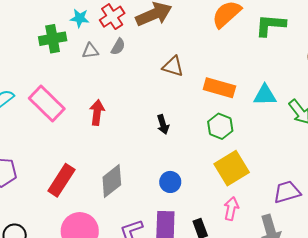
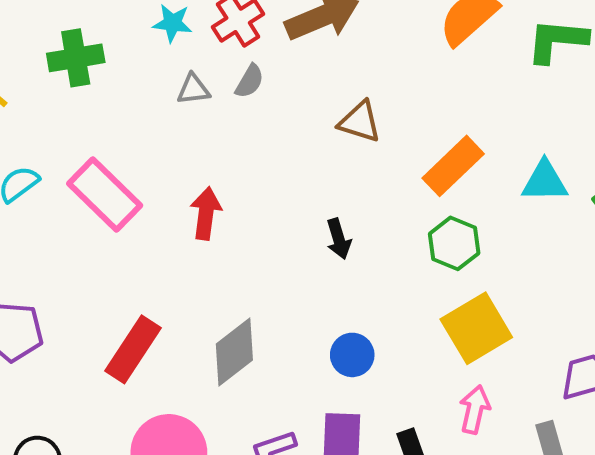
green cross: (53, 39) -> (76, 58), moved
orange rectangle: (219, 88) -> (453, 166), turned -60

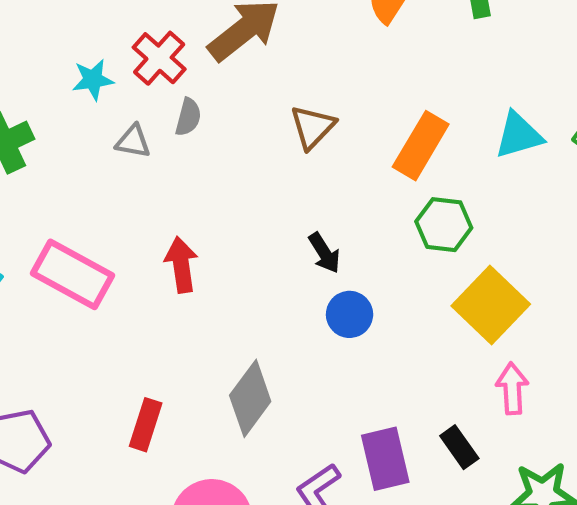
gray triangle: (193, 89) -> (133, 141), turned 33
brown triangle: (360, 122) -> (313, 127), turned -48
red rectangle: (133, 349) -> (146, 425), size x0.7
blue circle: (352, 355) -> (350, 314), moved

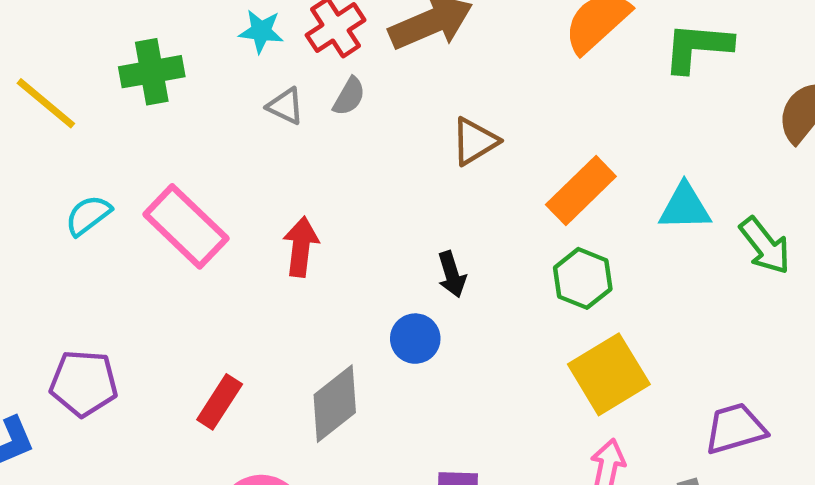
blue circle: (350, 314) -> (415, 339), moved

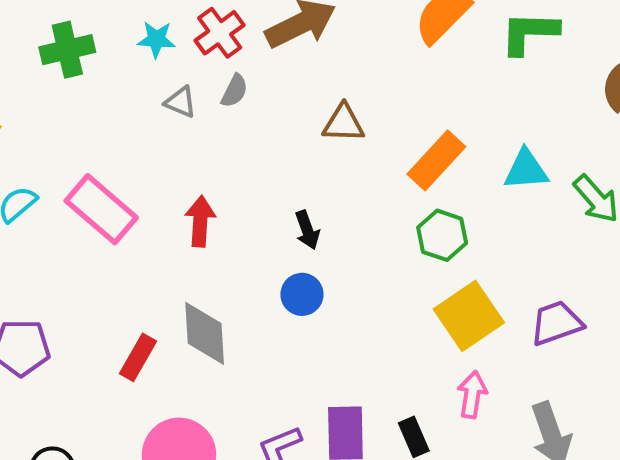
green cross: (152, 72) -> (67, 50), moved
brown triangle: (475, 141) -> (343, 123), turned 36
black arrow: (452, 274) -> (307, 230), moved
gray diamond: (335, 404) -> (205, 333), moved, turned -52
purple trapezoid: (735, 429) -> (556, 323), moved

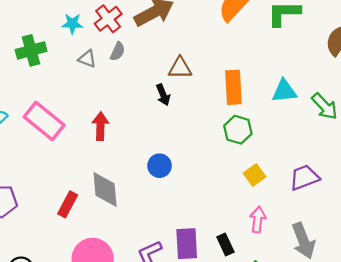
green cross: (67, 50) -> (31, 50), moved
orange rectangle: (436, 160) -> (233, 87), turned -44
black arrow: (307, 230) -> (163, 95), moved
yellow square: (469, 316) -> (255, 175), size x0.6

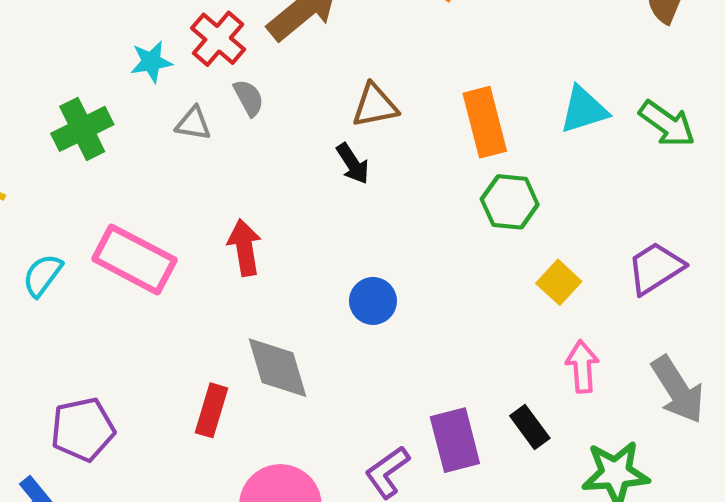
gray semicircle: (118, 51) -> (249, 98), turned -42

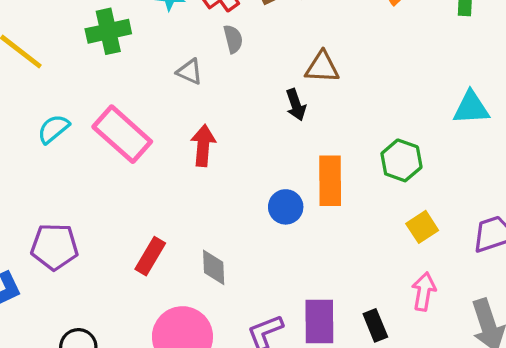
orange rectangle: (485, 122) -> (330, 181), moved
gray triangle: (193, 124) -> (190, 72), moved
gray diamond: (278, 368) -> (214, 267), moved, size x0.7

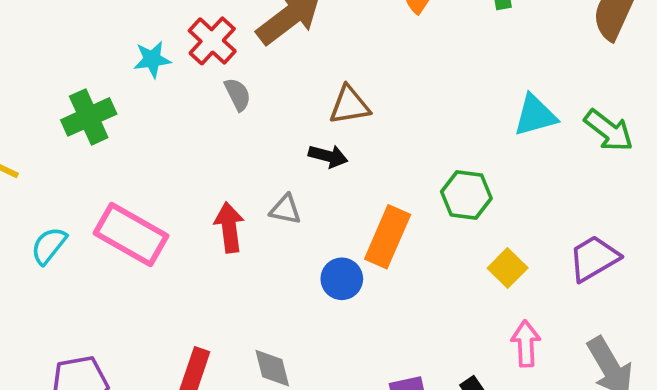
gray triangle: (190, 72) -> (285, 209), moved
black arrow: (296, 105) -> (328, 156), turned -44
orange rectangle: (330, 181) -> (388, 237), turned 36

